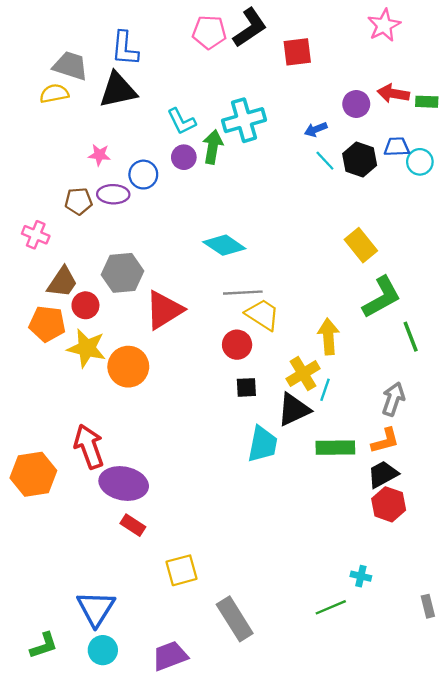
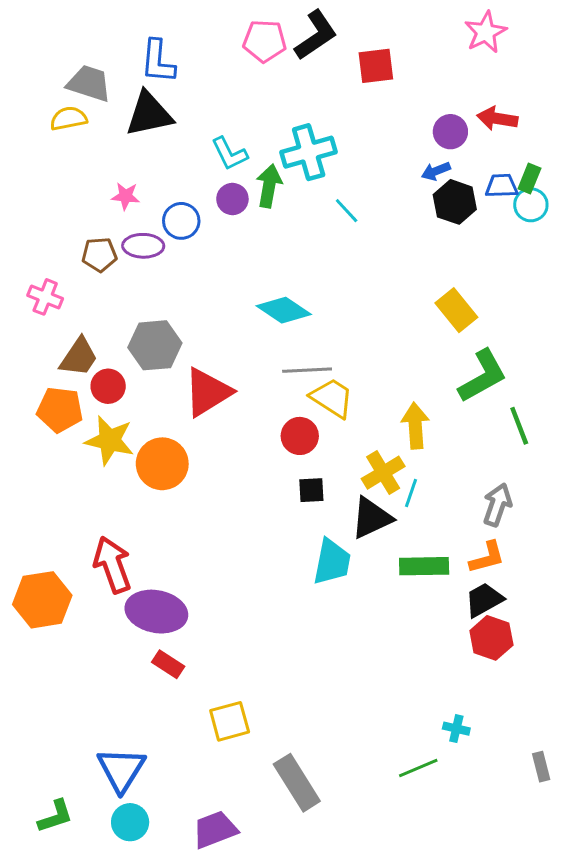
green rectangle: (427, 102) -> (529, 178), moved, turned -70
blue arrow: (316, 129) -> (436, 171), moved
cyan line: (325, 161) -> (347, 211), moved

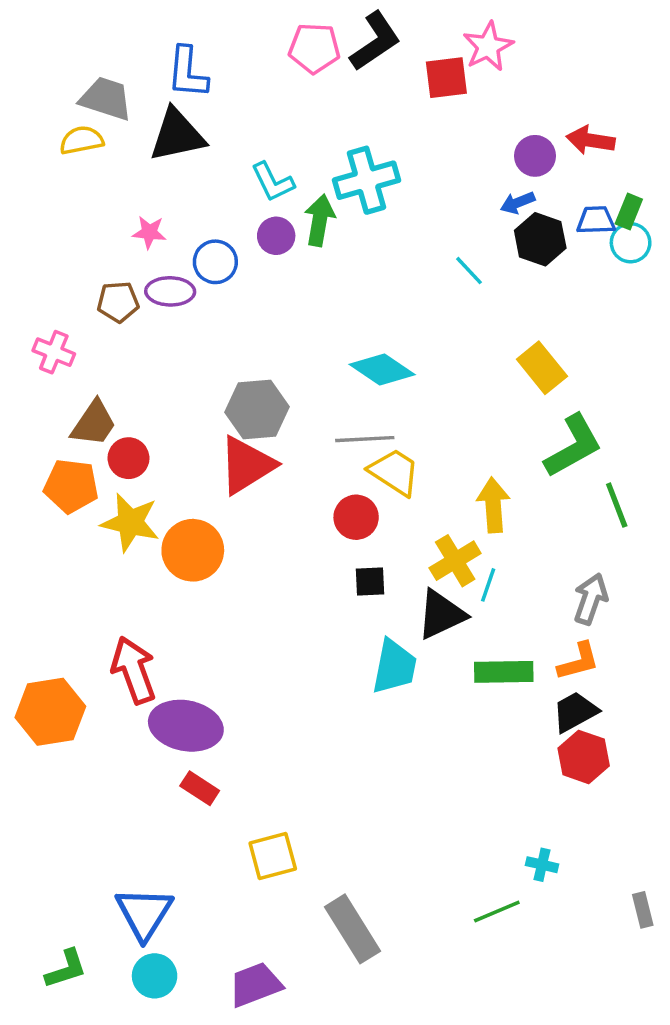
pink star: (486, 32) -> (488, 46), moved
cyan line: (347, 211) -> (469, 271), moved
cyan diamond: (284, 310) -> (382, 370), moved
gray hexagon: (155, 345) -> (257, 410), moved

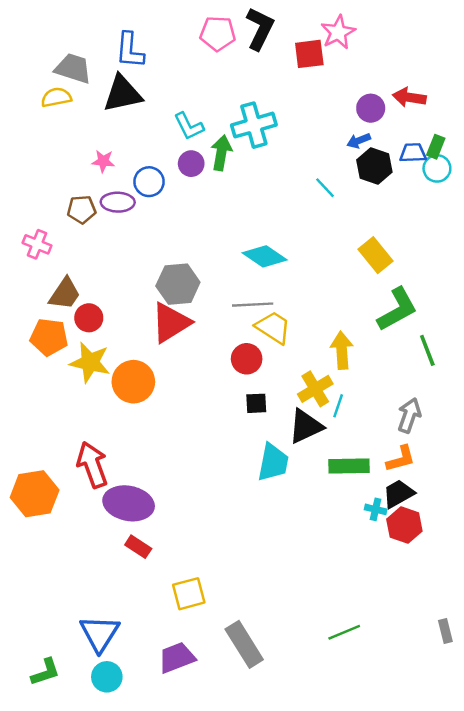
black L-shape: (375, 41) -> (260, 29), turned -30
cyan cross: (542, 865) -> (376, 509), moved
purple trapezoid: (255, 985) -> (177, 658), moved

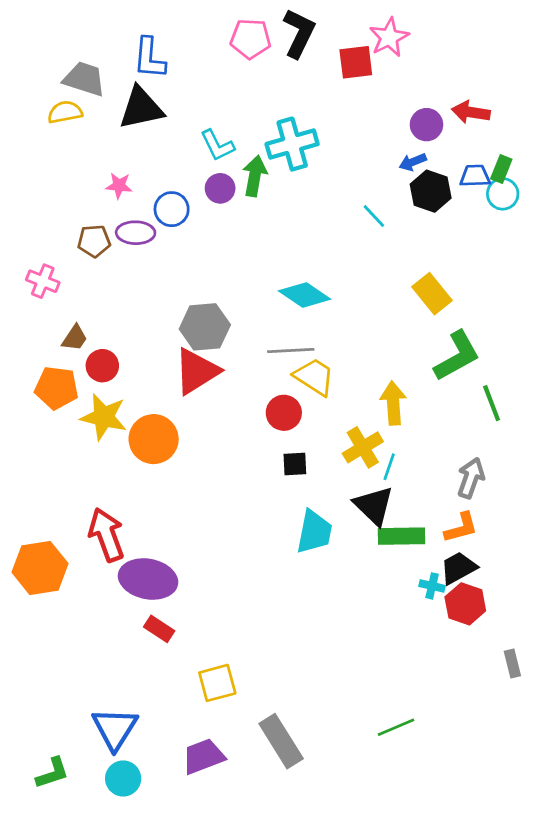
brown trapezoid: (65, 294) -> (75, 338), size x0.7
black triangle: (306, 426) -> (374, 506), moved, turned -51
gray rectangle: (445, 631) -> (512, 664), moved

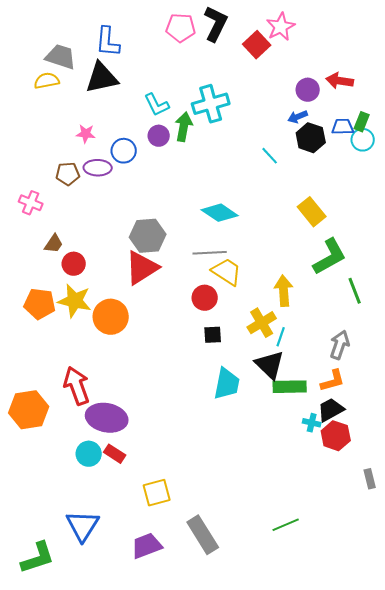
red square: (356, 62) -> (257, 45), turned -36
orange pentagon: (57, 388) -> (40, 304), moved
green L-shape: (52, 773) -> (38, 558), size x1.4
cyan circle: (123, 778) -> (89, 454), moved

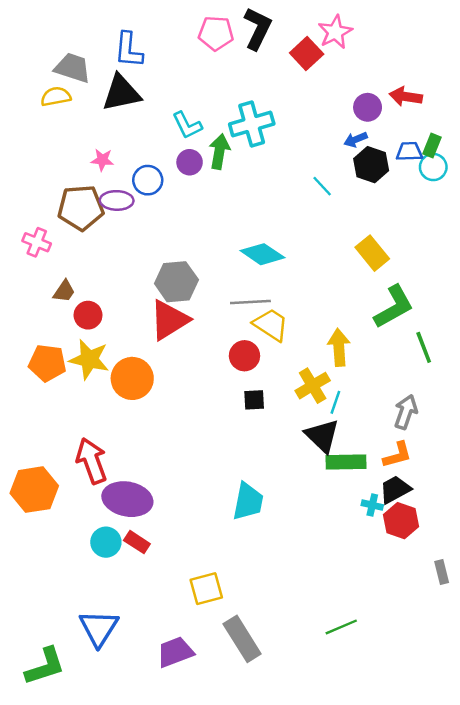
brown pentagon: (68, 174) -> (81, 208), size x1.6
cyan trapezoid: (227, 384) -> (248, 501), moved
yellow square: (157, 493) -> (206, 589), moved

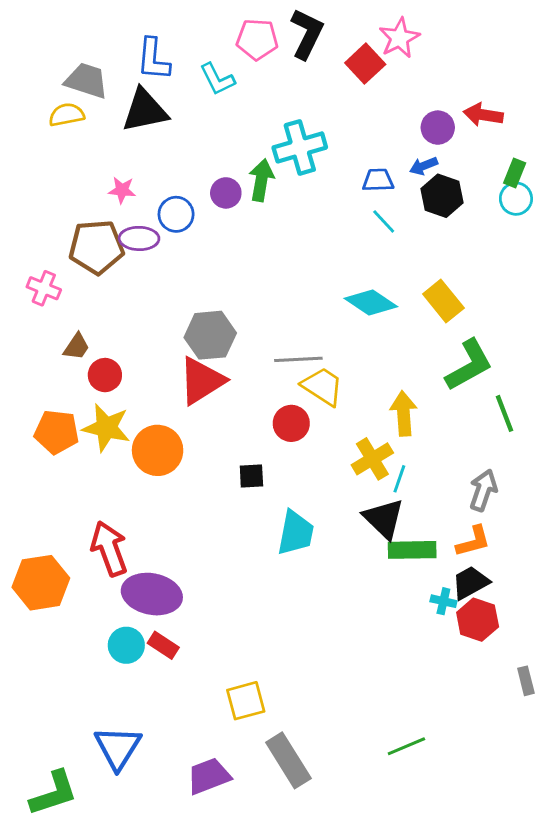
cyan L-shape: (187, 125) -> (217, 79), moved
blue trapezoid: (409, 151) -> (378, 180), moved
cyan diamond: (262, 254) -> (371, 302), moved
black square: (254, 400) -> (251, 476), moved
cyan trapezoid: (248, 501) -> (296, 533), moved

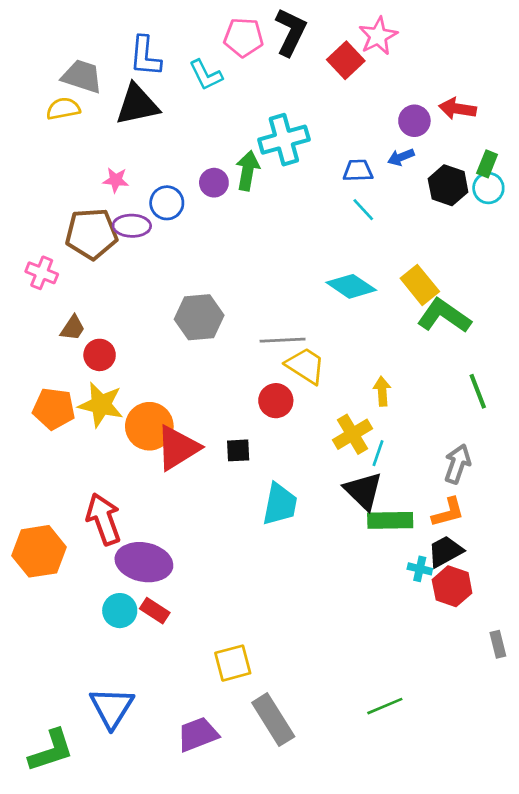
black hexagon: (442, 196) -> (448, 185), moved
green L-shape: (469, 365) -> (444, 316), moved, turned -116
red triangle: (202, 381) -> (178, 448), moved
yellow arrow: (404, 413) -> (382, 391), size x0.7

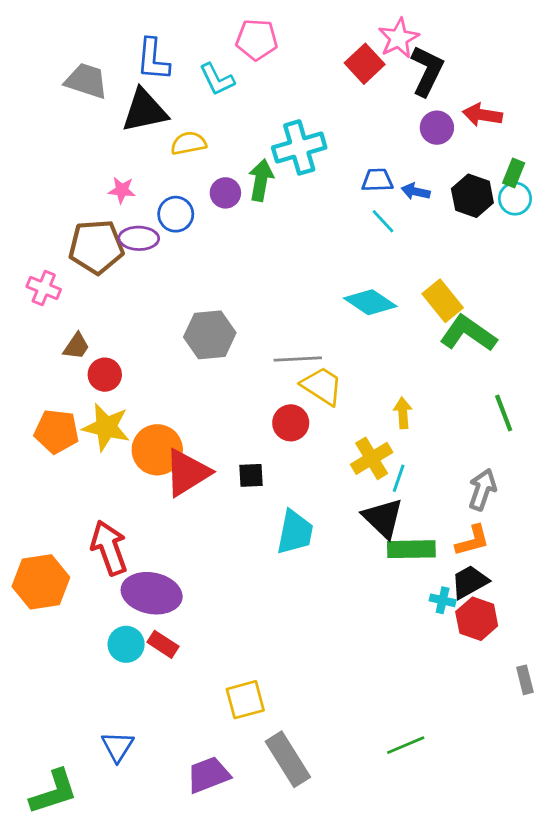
black L-shape: (291, 32) -> (427, 71), moved
yellow semicircle: (63, 109) -> (189, 143), moved
blue arrow: (401, 157) -> (416, 191), moved, turned 35
blue triangle: (112, 707) -> (118, 747), size x0.7

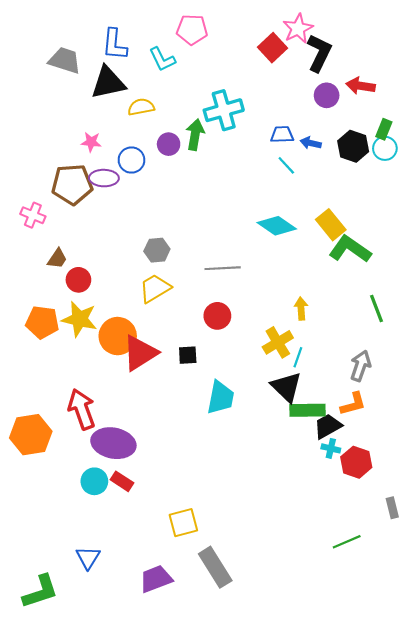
gray hexagon: (210, 335) -> (157, 250), size x0.7
yellow trapezoid: (322, 386) -> (155, 288), moved, turned -64
black trapezoid: (470, 582) -> (328, 426), moved
green line: (406, 745) -> (347, 542), moved

